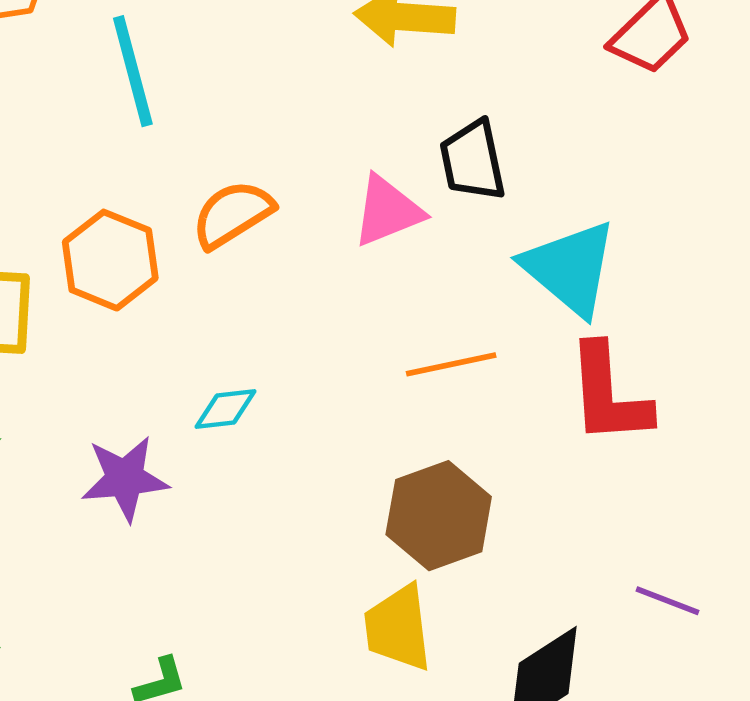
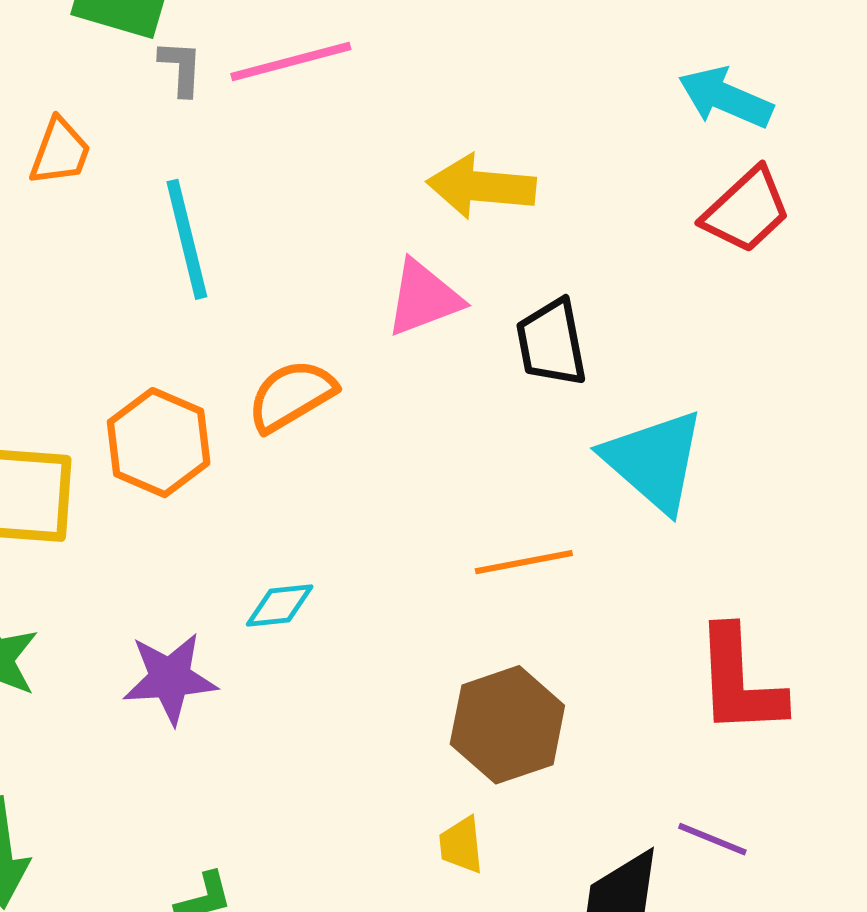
pink triangle: (387, 211) -> (424, 298), moved
red L-shape: (609, 394) -> (739, 681), moved
purple line: (668, 601) -> (712, 839), moved
yellow trapezoid: (398, 628) -> (461, 845), size x0.6

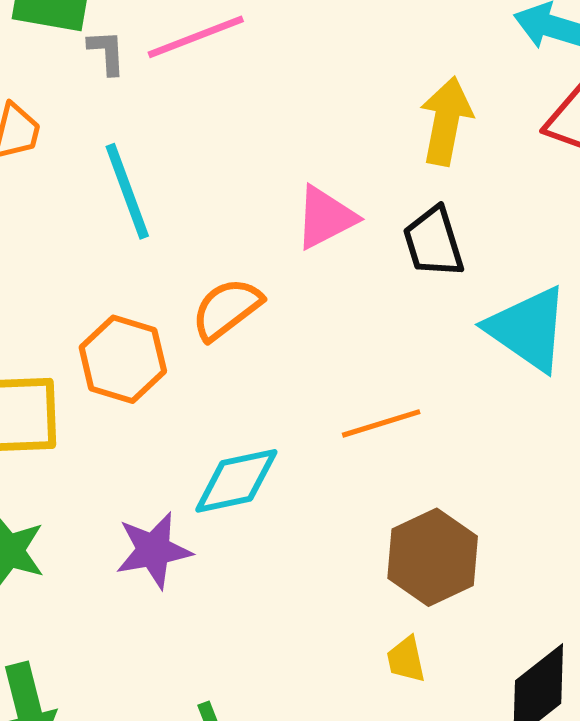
yellow arrow: (481, 187) -> (446, 121), moved, turned 102
orange line: (524, 562) -> (381, 423), moved
cyan diamond: (280, 605) -> (236, 481), size x1.6

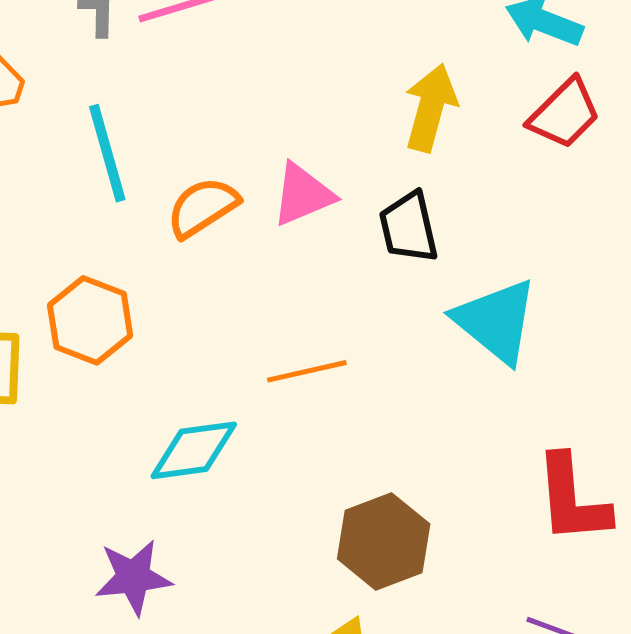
orange semicircle: (227, 309) -> (203, 207), moved
orange line: (381, 423) -> (307, 371), moved
purple star: (154, 550) -> (133, 577), moved

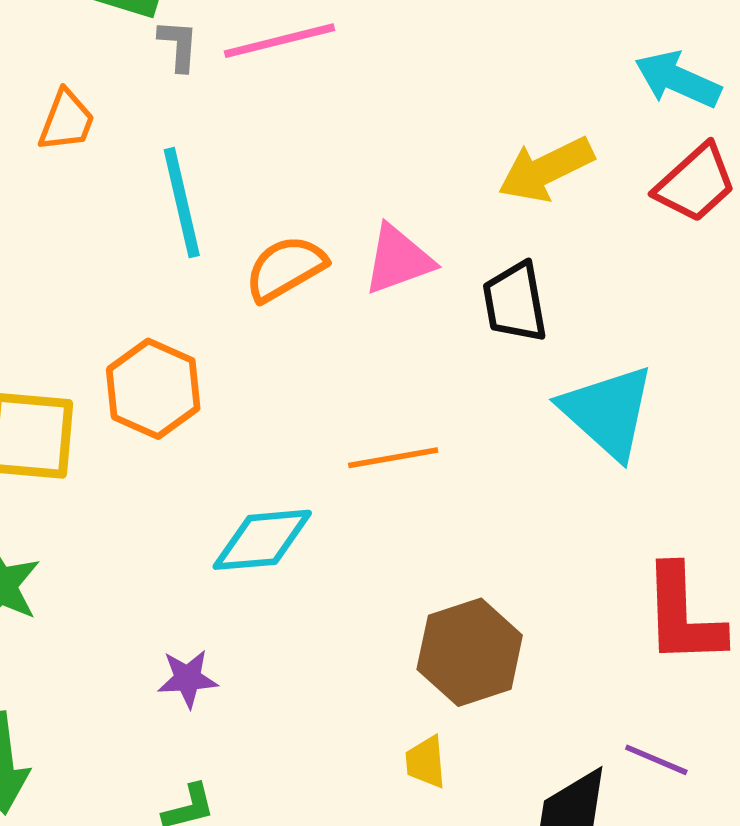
yellow arrow: (430, 108) -> (546, 169), turned -134
purple star: (133, 577) -> (188, 679), size x0.7

